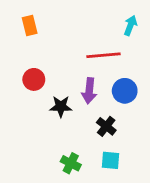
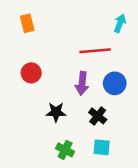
black star: (61, 106) -> (56, 112), moved

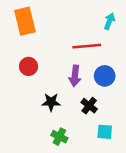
orange rectangle: (27, 23) -> (25, 21), size x1.6
cyan square: (102, 147) -> (105, 132), moved

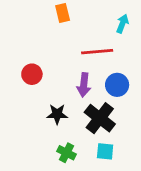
orange rectangle: (25, 21) -> (63, 13), moved, size x0.6
black cross: (89, 106) -> (100, 118), size x1.6
cyan square: (105, 132) -> (105, 151), moved

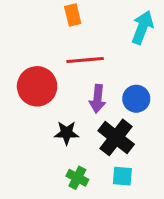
cyan arrow: (122, 24) -> (142, 27), size x1.5
red line: (97, 52) -> (85, 60), moved
red circle: (32, 74) -> (37, 86), size x1.6

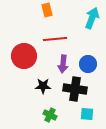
black cross: (116, 137) -> (75, 89), turned -30
cyan square: (122, 176) -> (87, 114), moved

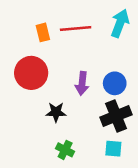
orange rectangle: (47, 10) -> (43, 32), moved
red line: (55, 39) -> (76, 29), moved
black cross: (75, 89) -> (116, 116), moved, turned -30

